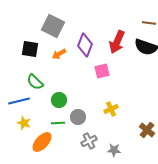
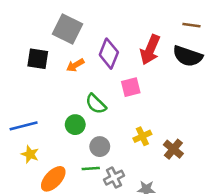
green semicircle: (35, 82) -> (96, 104), moved
green line: (58, 123) -> (91, 169), moved
brown cross: (147, 130) -> (173, 149), moved

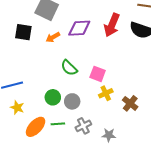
purple diamond: (109, 54) -> (79, 28), turned 65
pink square: (131, 87) -> (98, 74), moved, turned 35
green circle: (75, 125) -> (53, 97), moved
green line: (91, 169) -> (58, 124), moved

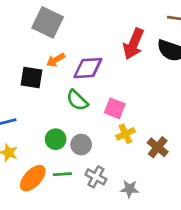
purple diamond: (79, 28) -> (88, 68), moved
black square: (23, 32) -> (31, 77), moved
gray cross: (83, 126) -> (96, 177), turned -35

